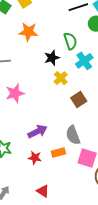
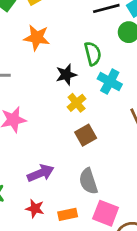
cyan cross: (84, 61) -> (110, 82), turned -30
brown square: (79, 100) -> (86, 135), moved
orange rectangle: (58, 153) -> (68, 214), moved

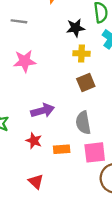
yellow cross: (77, 103) -> (81, 53), turned 35
pink square: (106, 213) -> (95, 152), turned -35

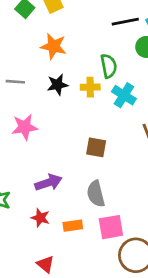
black star: (75, 28) -> (58, 85), moved
yellow cross: (81, 53) -> (90, 87), moved
brown square: (86, 82) -> (96, 147), turned 36

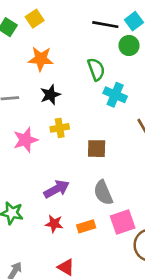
black line: (125, 22) -> (105, 25), turned 30
yellow cross: (90, 87) -> (60, 128), moved

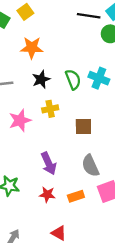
green semicircle: (96, 69) -> (73, 79), moved
purple arrow: (57, 189) -> (49, 164), turned 95

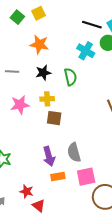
cyan cross: (99, 78) -> (86, 51), moved
brown square: (83, 126) -> (54, 118), moved
purple arrow: (49, 164) -> (49, 156), moved
red star: (47, 194) -> (27, 191), moved

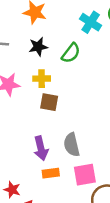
green semicircle: (70, 77) -> (71, 53), turned 48

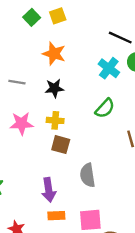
green semicircle: (71, 53) -> (105, 108), moved
gray semicircle: (72, 145) -> (88, 175), moved

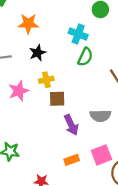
cyan cross: (109, 68) -> (78, 34), moved
gray semicircle: (88, 175) -> (100, 116), moved, turned -66
purple arrow: (49, 190) -> (71, 125), moved

